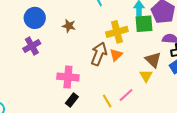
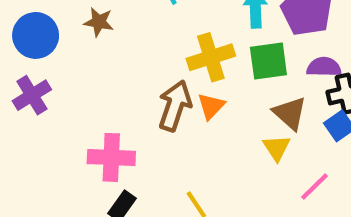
green square: (144, 24) -> (268, 61), moved
brown star: (69, 26) -> (99, 22), moved
pink line: (126, 95) -> (315, 186), moved

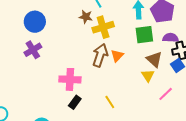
brown star: (99, 22) -> (86, 17), moved
yellow cross: (211, 57) -> (103, 27), moved

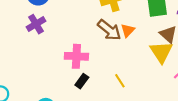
brown arrow: (100, 55) -> (109, 30), turned 110
yellow triangle: (148, 76) -> (161, 52), size x1.6

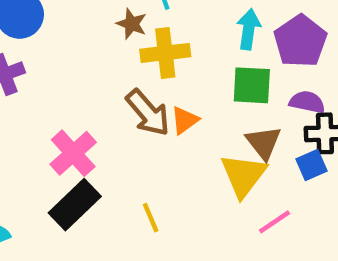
pink cross: (76, 56) -> (73, 153), turned 35
black rectangle: (82, 81) -> (75, 205), size x1.6

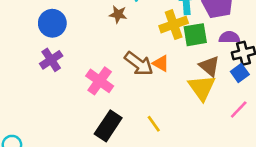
yellow cross: (165, 53) -> (174, 25), moved
orange triangle: (185, 120) -> (161, 63), turned -42
pink cross: (73, 153) -> (100, 81), moved
pink line: (275, 222) -> (239, 110), moved

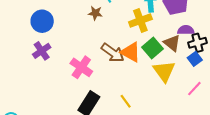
green square: (195, 35) -> (152, 48), moved, turned -30
orange triangle: (161, 63) -> (131, 52), size x1.5
brown triangle: (209, 66) -> (172, 43), moved

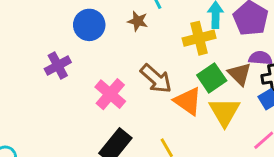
blue circle: (42, 21) -> (89, 25), moved
orange triangle: (131, 52) -> (188, 101), moved

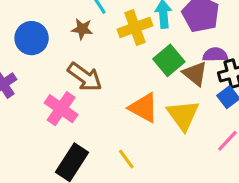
yellow cross: (199, 38) -> (135, 27), moved
green square: (212, 78) -> (169, 60), moved
brown arrow: (156, 79) -> (85, 77), moved

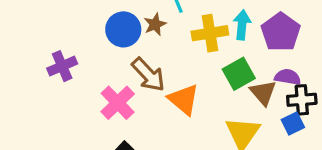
brown star: (82, 29) -> (155, 24), turned 30
blue circle: (32, 38) -> (123, 29), moved
orange triangle: (144, 108) -> (184, 99), moved

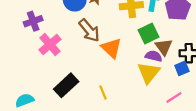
purple semicircle: (288, 77) -> (154, 56), moved
pink cross: (118, 103) -> (50, 45), moved

